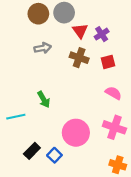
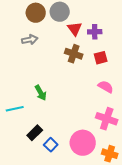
purple cross: (102, 34) -> (95, 32), turned 32
gray arrow: (43, 48) -> (30, 40), moved
pink circle: (76, 133) -> (83, 143), moved
black rectangle: (32, 151) -> (35, 133), moved

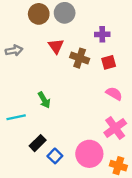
red triangle: (75, 29) -> (56, 46), moved
gray arrow: (30, 40) -> (14, 50), moved
pink cross: (107, 119) -> (115, 128), turned 35

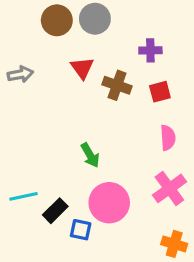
pink semicircle: (114, 94) -> (168, 138), turned 56
green arrow: (44, 100) -> (90, 155), moved
cyan line: (16, 117) -> (24, 196), moved
pink circle: (89, 154) -> (109, 203), moved
blue square: (55, 156) -> (81, 230), turned -32

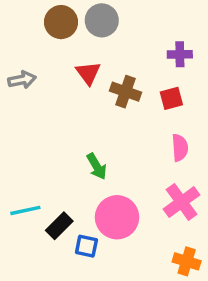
purple cross: (150, 50) -> (180, 54), moved

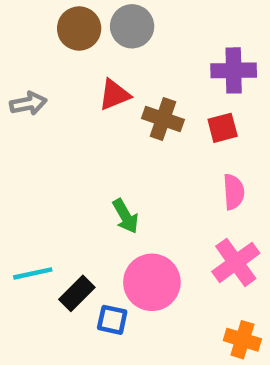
purple cross: (180, 54) -> (234, 70), size x1.4
red triangle: (88, 73) -> (114, 95), turned 44

